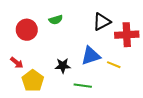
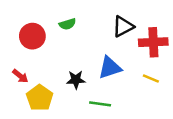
yellow line: (114, 65) -> (151, 78), moved

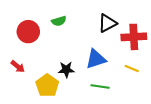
yellow pentagon: (40, 98) -> (47, 85), moved
green line: (100, 104) -> (100, 86), moved

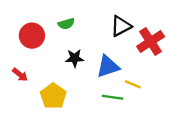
red cross: (134, 37) -> (151, 42), turned -30
yellow line: (132, 69) -> (133, 84), moved
black star: (66, 70) -> (75, 58), moved

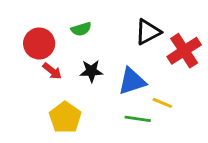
red arrow: (20, 75) -> (52, 71), moved

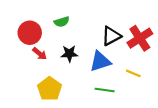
black triangle: (148, 32) -> (111, 36), moved
yellow line: (162, 103) -> (133, 73), moved

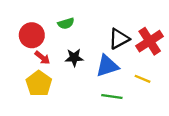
yellow pentagon: (50, 89) -> (39, 84), moved

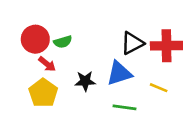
green semicircle: (66, 23) -> (63, 42), moved
red cross: (150, 41) -> (166, 46), turned 32
black star: (74, 58) -> (85, 81), moved

